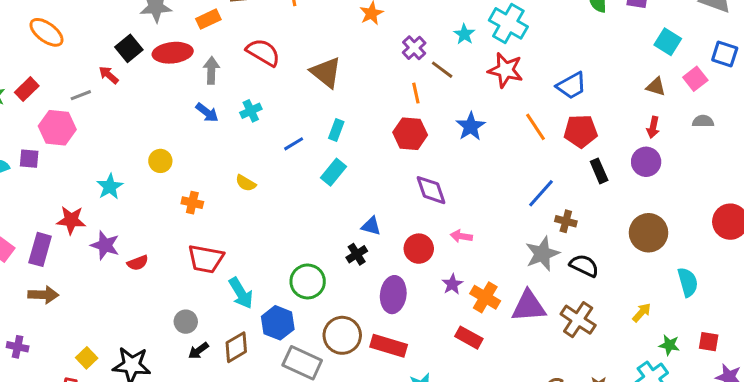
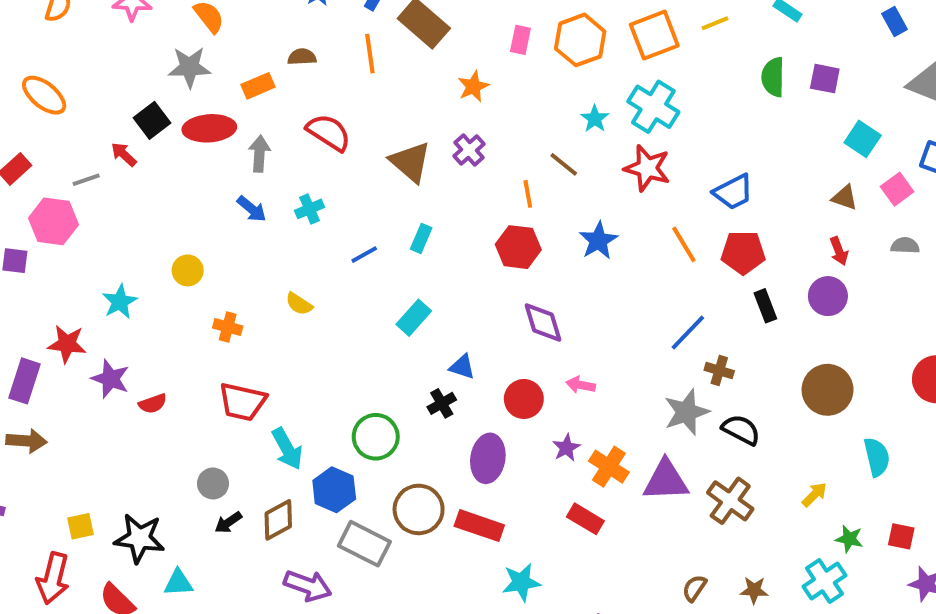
purple cross: (414, 48) -> (469, 150), moved
red arrow: (653, 127) -> (839, 251), turned -35
cyan rectangle: (334, 172) -> (414, 318), moved
yellow square: (87, 358) -> (80, 526), turned 30

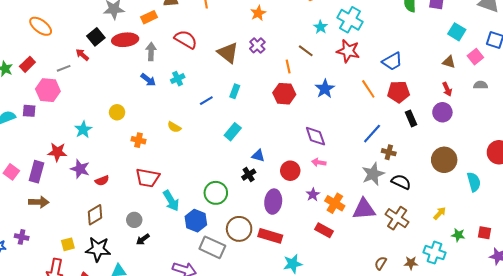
purple diamond: (543, 323) -> (315, 136), moved
cyan semicircle: (877, 457) -> (474, 182), moved
brown diamond: (278, 520) -> (95, 215), moved
cyan cross: (824, 581) -> (434, 253), moved, turned -35

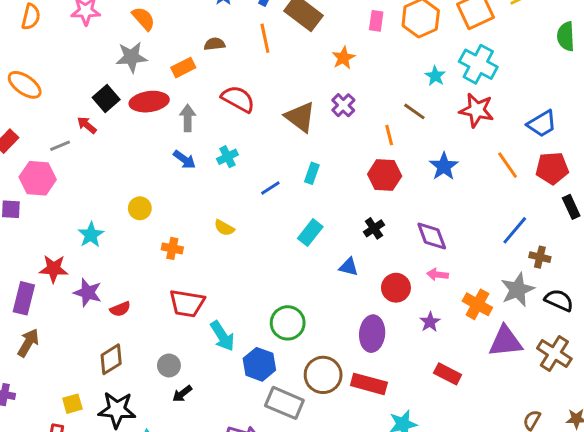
black cross: (249, 175) -> (374, 228), moved
brown arrow: (39, 202) -> (28, 343), turned -60
orange cross: (335, 203) -> (477, 304), moved

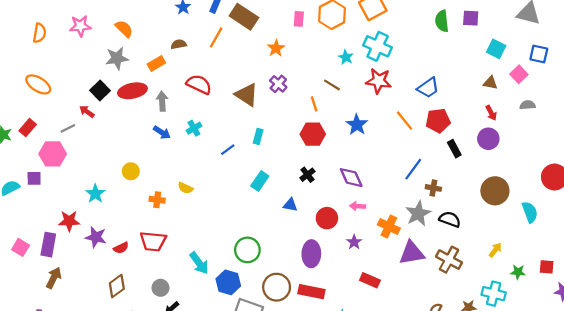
orange line: (265, 38) -> (216, 37), turned 45
yellow semicircle: (224, 228) -> (185, 188), moved
red trapezoid: (187, 303) -> (153, 241), moved

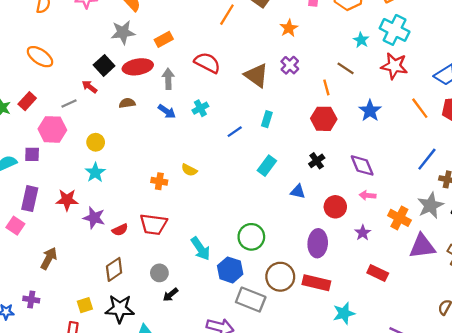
brown semicircle: (179, 44) -> (127, 103), moved
yellow circle: (131, 171) -> (96, 142), moved
purple rectangle: (48, 245) -> (30, 199), moved

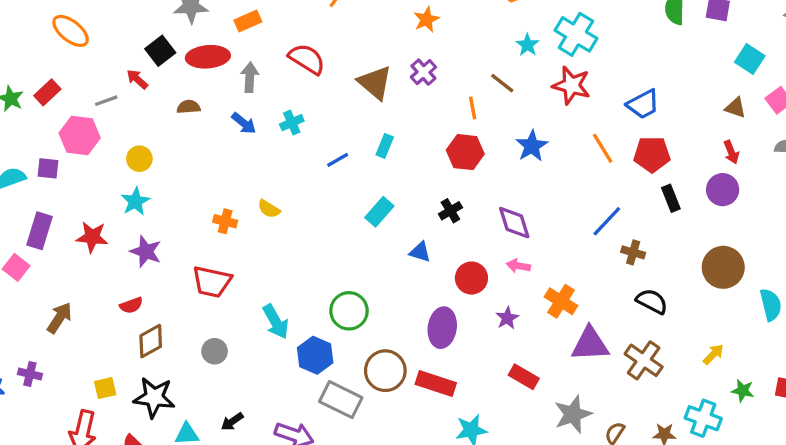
gray star: (430, 205) -> (573, 414), moved
purple star: (94, 218) -> (146, 252), moved
red semicircle: (120, 230) -> (131, 305), moved
black arrow: (170, 295) -> (232, 422), moved

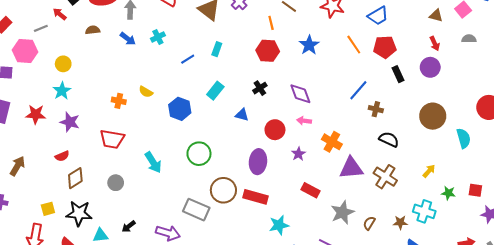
blue hexagon: (315, 355) -> (180, 109), moved

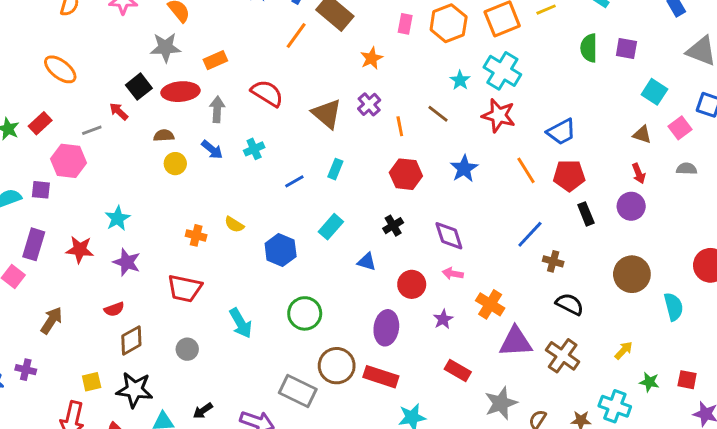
orange line: (271, 23) -> (400, 126), moved
yellow circle: (63, 64) -> (175, 164), moved

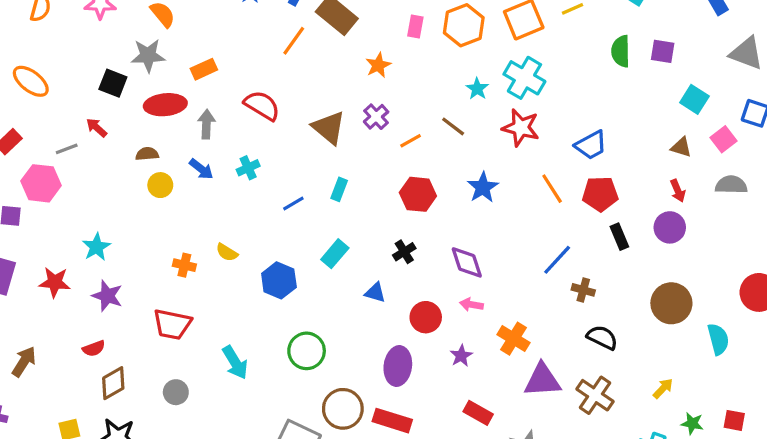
black square: (139, 87) -> (113, 83), moved, turned -30
orange line: (400, 126) -> (411, 141), turned 72
gray semicircle: (687, 169) -> (731, 185), size x1.4

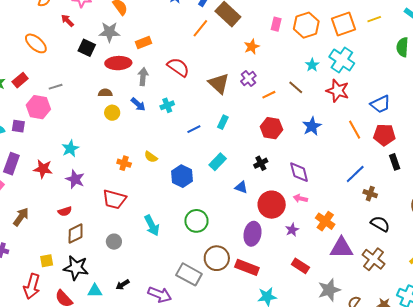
red arrow: (97, 128) -> (67, 21), moved
red circle: (426, 317) -> (272, 205), size x1.4

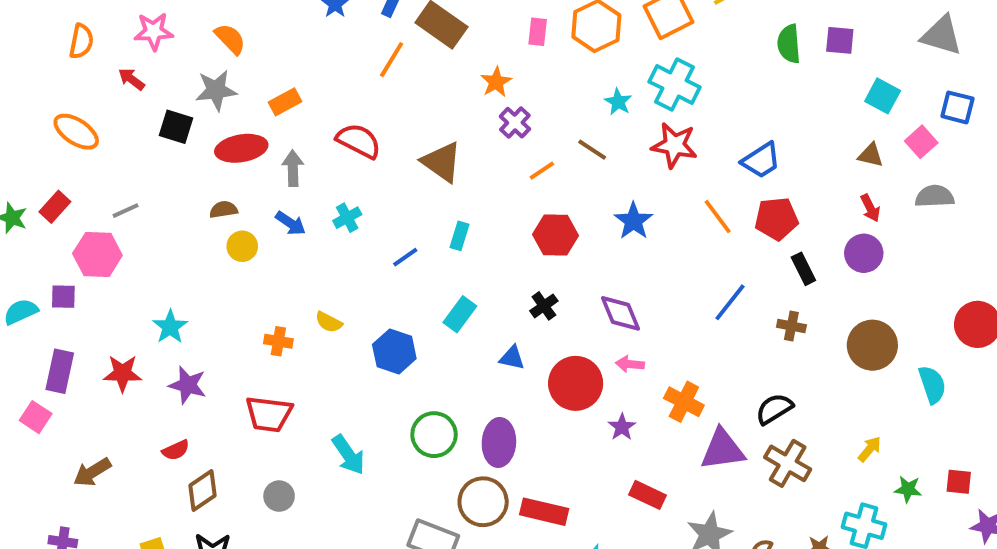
purple cross: (248, 79) -> (515, 123), moved
brown cross: (370, 194) -> (791, 326), moved
brown arrow: (21, 217) -> (92, 472), turned -150
black semicircle: (380, 224) -> (774, 409), moved, turned -54
purple ellipse: (252, 234) -> (499, 442), moved

